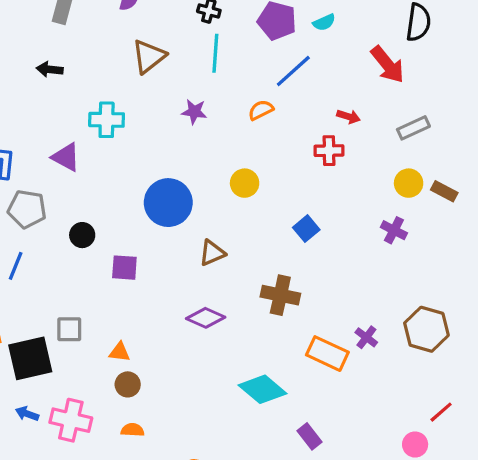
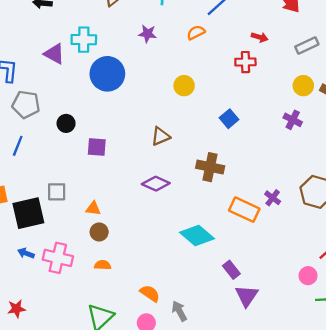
purple triangle: (66, 157) -> (54, 54), moved
blue circle: (168, 203) -> (107, 74), moved

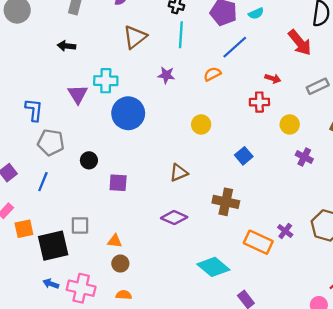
purple triangle: (54, 54) -> (78, 94), turned 30
yellow circle: (303, 86) -> (290, 124), moved

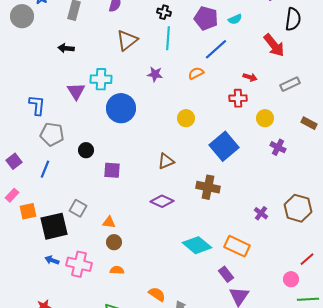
blue square: (244, 156) -> (224, 146), size x1.8
gray square: (80, 225) -> (78, 208), turned 30
orange rectangle: (258, 242) -> (237, 246), moved

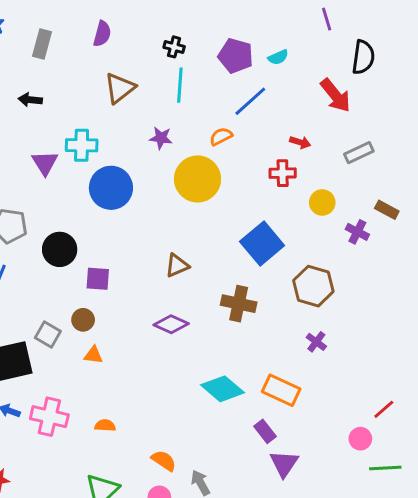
yellow circle: (186, 118) -> (198, 179), moved, size x1.8
purple cross: (278, 147) -> (357, 232), moved
black circle: (86, 150) -> (60, 249), size x1.5
brown hexagon: (298, 208) -> (313, 286), moved
brown circle: (114, 242) -> (83, 320), moved

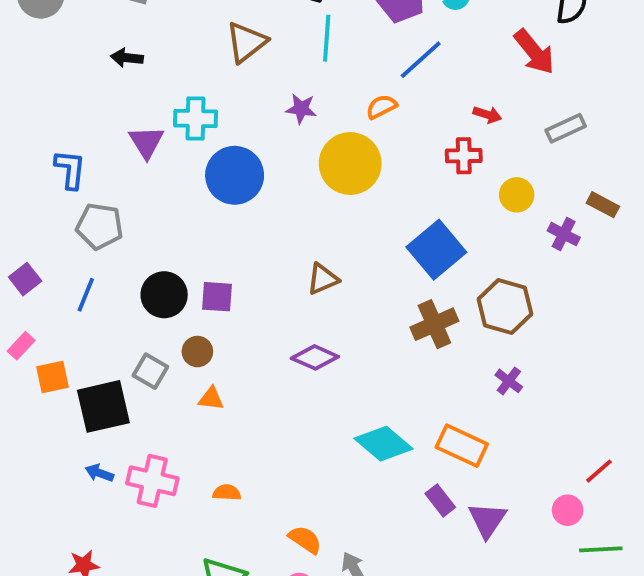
black circle: (60, 249) -> (164, 295), moved
brown cross: (239, 304) -> (434, 324), moved, turned -36
purple triangle: (284, 464) -> (487, 520), moved

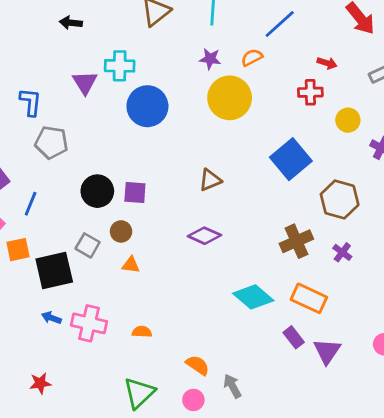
purple star: (301, 109) -> (210, 59), moved
blue line: (86, 295) -> (31, 204), moved
brown cross: (434, 324) -> (296, 241), moved

